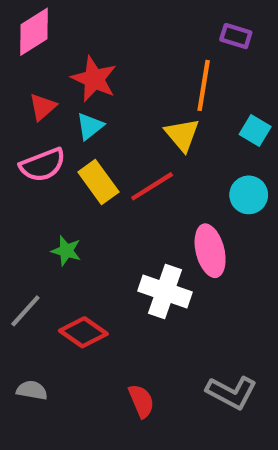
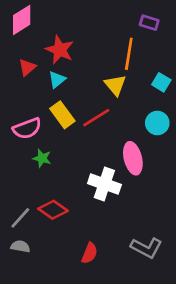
pink semicircle: (43, 165) -> (27, 128), moved
gray line: (25, 311) -> (20, 218), moved
red semicircle: (141, 401) -> (89, 253), turned 45

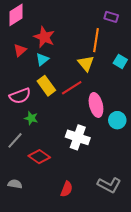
cyan circle: (157, 123) -> (117, 120), moved
pink ellipse: (133, 158) -> (96, 105), moved
gray line: (20, 218) -> (15, 140), moved

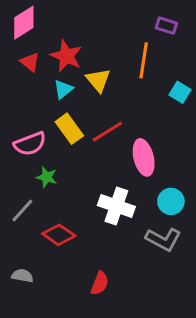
red triangle: (20, 50) -> (30, 62), moved, turned -40
yellow triangle: (86, 63) -> (98, 80), moved
cyan circle: (117, 120) -> (171, 201), moved
gray L-shape: (109, 185) -> (163, 239), moved

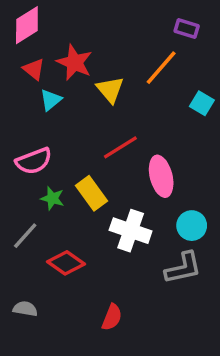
orange line: (144, 60) -> (161, 68), turned 32
cyan triangle: (63, 89) -> (51, 100), moved
yellow rectangle: (69, 129) -> (91, 193), moved
gray L-shape: (163, 239) -> (183, 268), turned -40

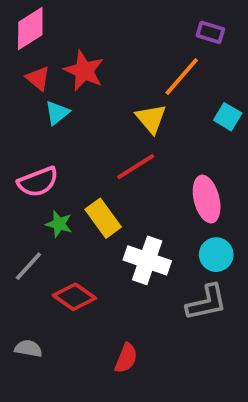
yellow triangle: (110, 90) -> (151, 119), moved
pink ellipse: (161, 176) -> (207, 199), moved

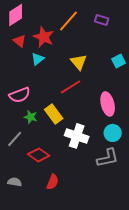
purple rectangle: (210, 32) -> (102, 20), moved
orange line: (182, 76) -> (69, 21), moved
cyan triangle: (57, 113) -> (38, 59), moved
cyan square: (228, 117) -> (119, 61), turned 32
red semicircle: (126, 358) -> (53, 182), moved

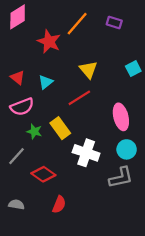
red triangle: (20, 41) -> (18, 78), moved
cyan triangle: (38, 59) -> (46, 82), moved

